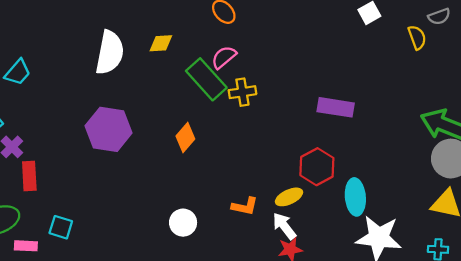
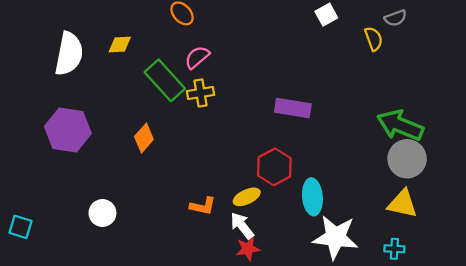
pink semicircle: (224, 57) -> (197, 57), moved
white circle: (183, 223) -> (102, 213), moved

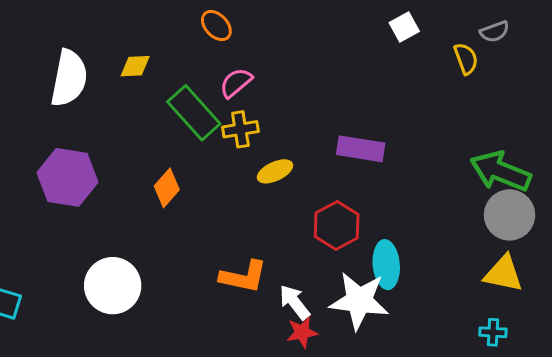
yellow ellipse: (247, 197) -> (275, 171), moved
orange L-shape: (203, 206) -> (243, 277), size x1.4
white circle: (102, 213) -> (113, 286), size x1.6
white star: (336, 237) -> (359, 301), moved

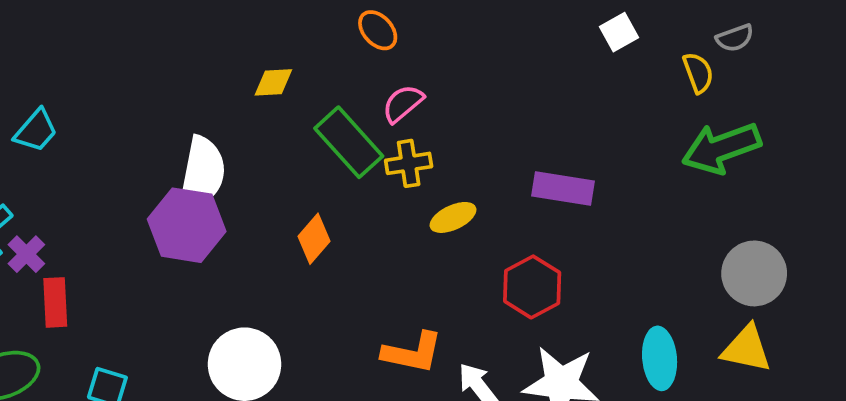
white semicircle: (69, 78) -> (202, 173), moved
green arrow: (500, 171) -> (721, 148), moved, turned -42
cyan ellipse: (386, 265) -> (660, 358), moved

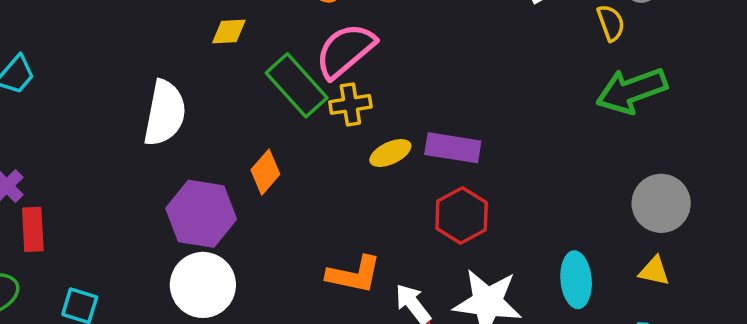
pink semicircle: (403, 104) -> (345, 51), size x1.6
purple rectangle: (563, 189) -> (453, 148), moved
purple hexagon: (187, 225) -> (201, 214), moved
yellow triangle: (746, 349) -> (654, 271), size x0.7

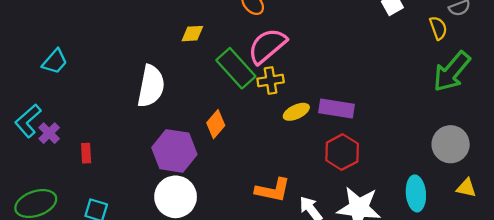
green arrow: (632, 91) -> (452, 72), turned -30
gray circle: (661, 203) -> (451, 144), moved
red rectangle: (33, 229) -> (86, 153), moved, size x0.7

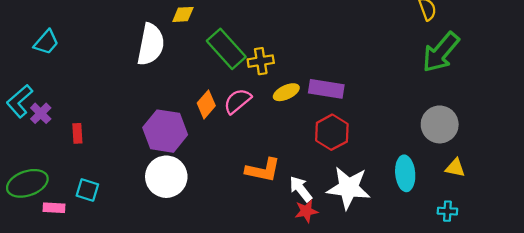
pink semicircle: (267, 46) -> (237, 101), moved, size x0.7
white semicircle: (151, 86) -> (151, 44), moved

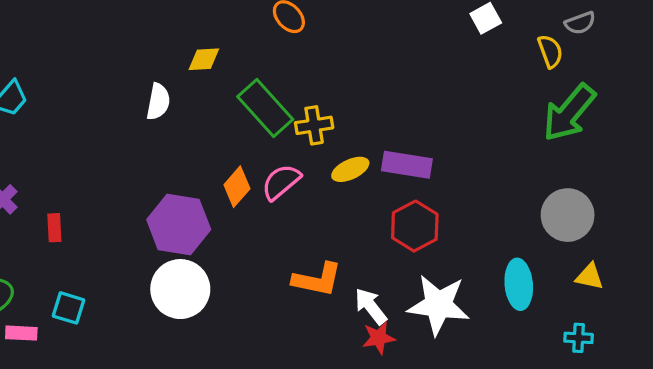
white semicircle: (151, 44) -> (158, 102), size x0.6

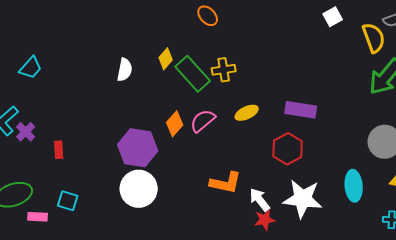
yellow semicircle: (550, 51) -> (374, 38), size x1.4
yellow diamond: (204, 59) -> (166, 59), moved, turned -45
yellow cross: (314, 125) -> (224, 70), moved
purple rectangle: (407, 165) -> (301, 110), moved

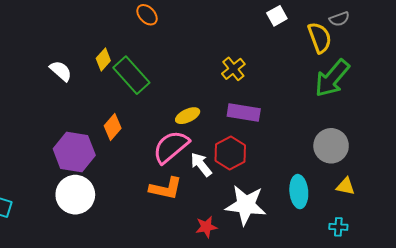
white semicircle: (125, 70) -> (61, 71), turned -60
yellow cross: (224, 70) -> (233, 69), moved, turned -30
pink semicircle: (203, 121) -> (171, 147), moved, size x1.4
white arrow: (260, 200) -> (201, 164), moved

